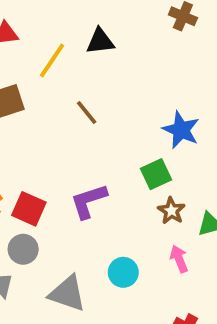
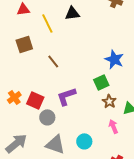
yellow line: (52, 61) -> (47, 23), turned -60
brown line: (87, 113) -> (53, 61), moved
gray circle: (23, 249) -> (47, 117), moved
cyan circle: (123, 272) -> (84, 141), moved

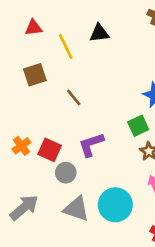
cyan circle: (84, 141) -> (115, 205), size x1.6

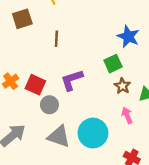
brown line: (74, 98) -> (56, 39), turned 42

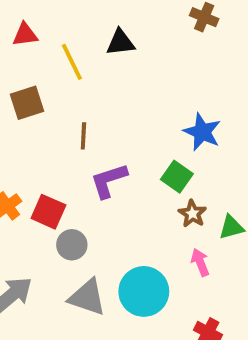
green square: (113, 64) -> (177, 177), turned -30
purple L-shape: (72, 80) -> (109, 181), moved

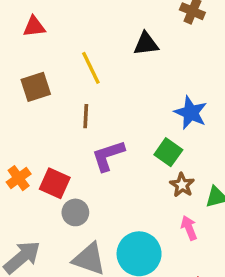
black triangle: (120, 42) -> (146, 44), moved
yellow line: (72, 62) -> (91, 68), moved

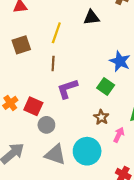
yellow line: (91, 68) -> (56, 33), turned 45
brown star: (182, 185) -> (101, 117), moved
pink arrow: (189, 228) -> (119, 135), turned 48

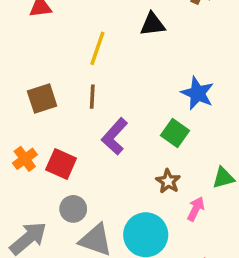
brown square: (21, 45) -> (42, 98), moved
purple L-shape: (67, 89) -> (115, 136), turned -30
gray circle: (46, 125) -> (73, 209), moved

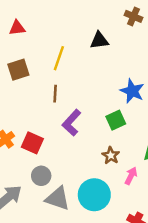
brown square: (42, 98) -> (18, 70), moved
green square: (175, 133) -> (116, 120), turned 30

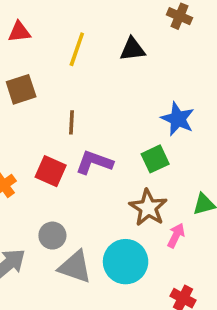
yellow line: (59, 58) -> (77, 49), moved
purple L-shape: (72, 123) -> (94, 162), turned 68
red square: (32, 143) -> (51, 171), moved
brown star: (111, 156) -> (148, 208), size x1.5

